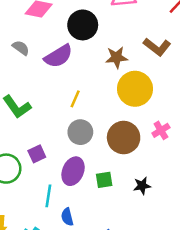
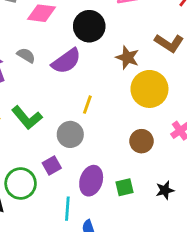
brown star: (117, 57) -> (127, 58), turned 30
gray circle: (80, 132) -> (70, 134), moved
brown circle: (124, 138) -> (141, 141), size x0.7

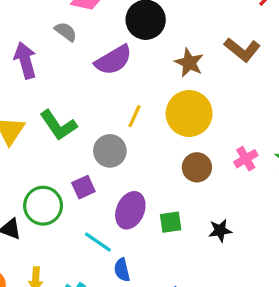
gray semicircle: (26, 55) -> (66, 32), moved
yellow circle: (149, 89) -> (189, 113), moved
cyan line: (67, 209) -> (98, 242), turned -65

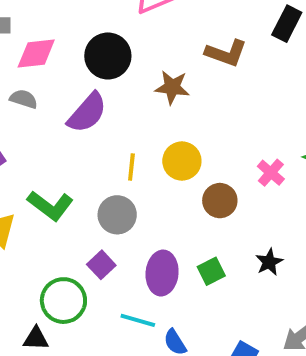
yellow circle: (189, 113) -> (182, 161), moved, size x0.7

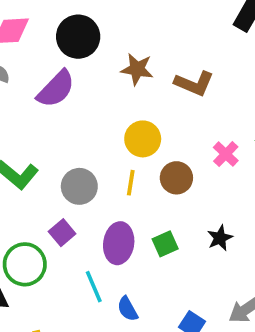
brown L-shape: (226, 53) -> (194, 83), moved
yellow line: (131, 167) -> (131, 183), moved
cyan line: (138, 320) -> (94, 287), turned 48

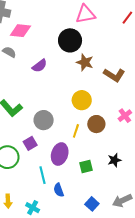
black circle: (78, 37) -> (70, 40), moved
purple semicircle: (56, 89) -> (40, 66), size x0.7
yellow line: (131, 183) -> (76, 131), moved
green square: (165, 244) -> (86, 167), moved

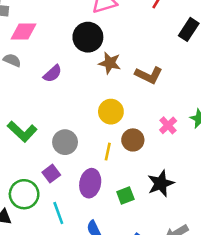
black star: (114, 160) -> (161, 183), size x1.5
cyan line: (42, 175) -> (58, 213), moved

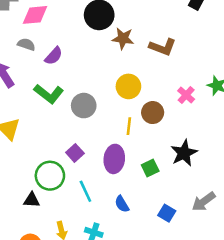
purple semicircle: (53, 74) -> (54, 56), moved
green L-shape: (22, 131) -> (49, 94), moved
gray circle: (65, 142) -> (84, 106), moved

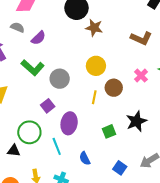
brown L-shape: (163, 47) -> (141, 38), moved
purple square: (75, 153) -> (48, 106), moved
purple ellipse: (114, 159) -> (69, 123), moved

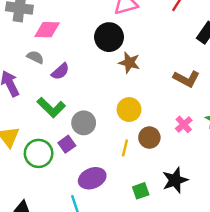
purple square: (48, 106) -> (67, 144), moved
purple ellipse: (69, 123) -> (92, 178), turned 55
green circle: (29, 132) -> (39, 153), moved

